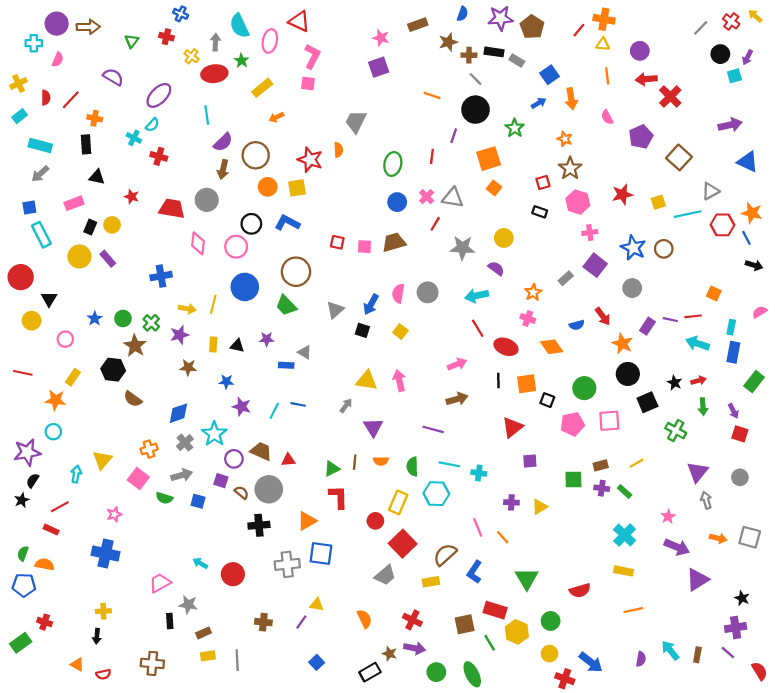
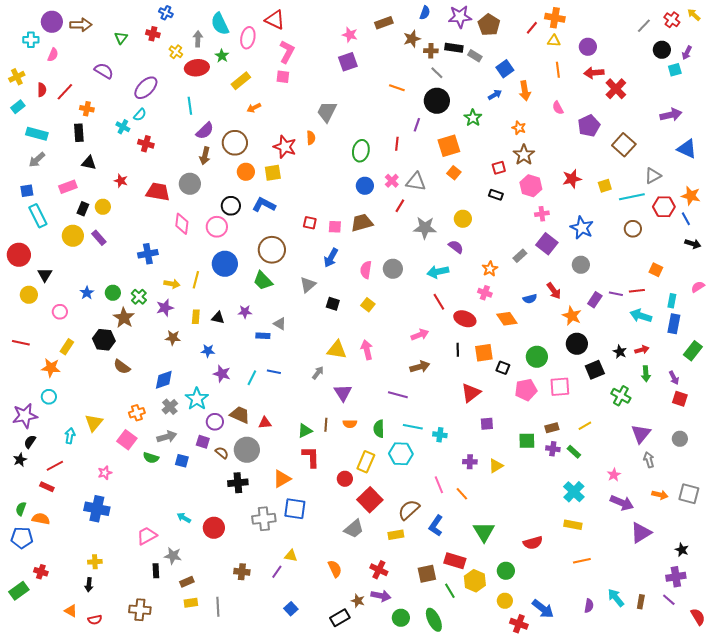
brown circle: (664, 249) -> (633, 229), moved
blue arrow: (371, 304) -> (331, 258), moved

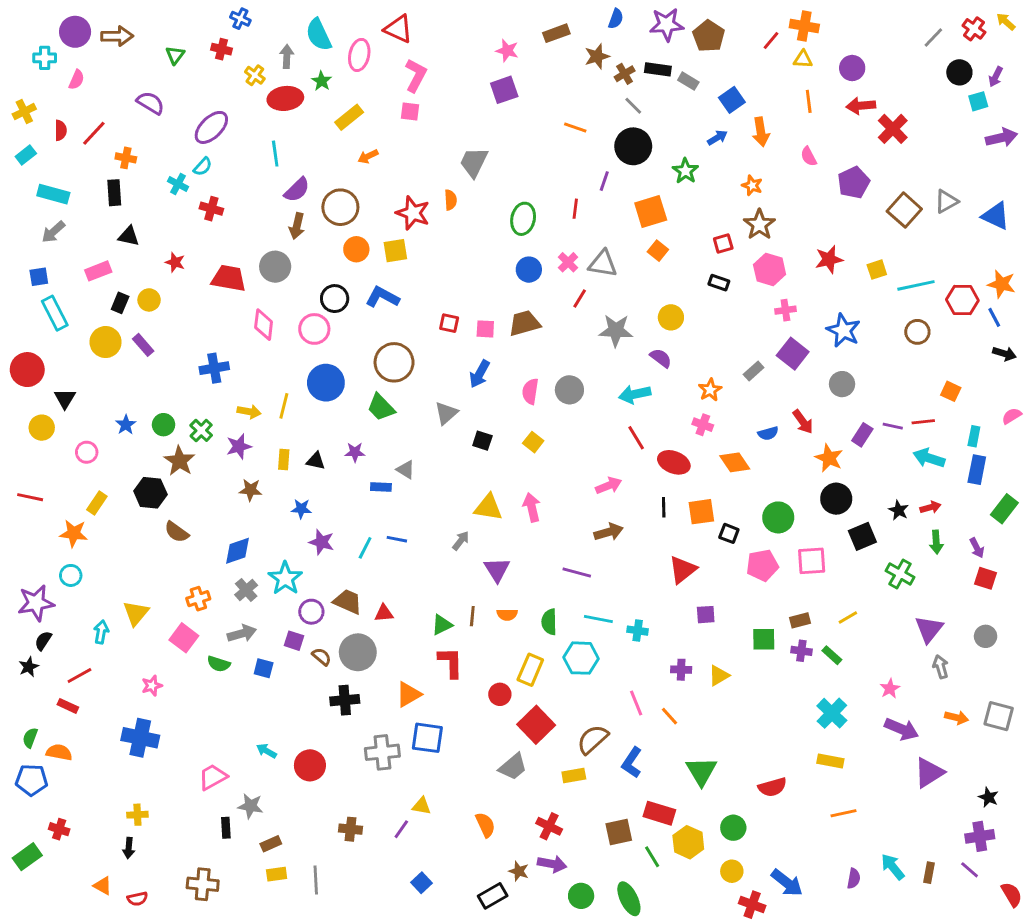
brown cross: (431, 51) -> (625, 74), turned -32
purple arrow: (671, 115) -> (1001, 138), moved
gray triangle: (653, 176) -> (946, 201), moved

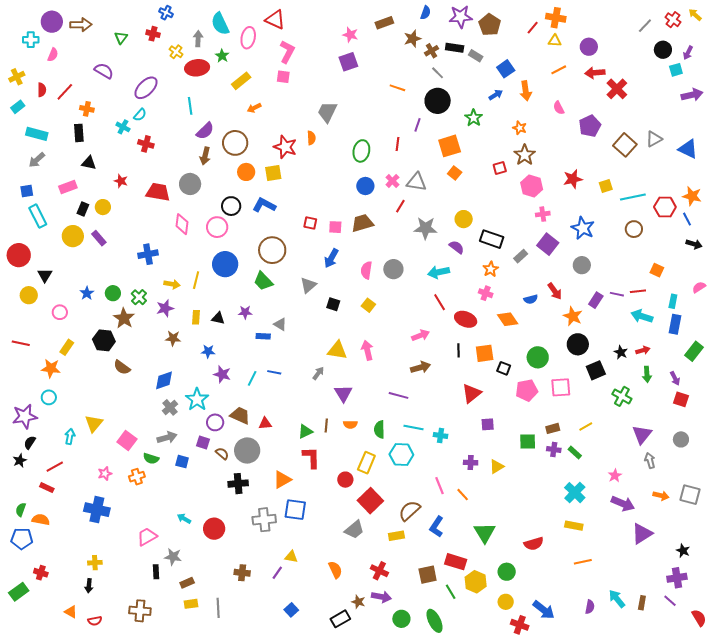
orange line: (809, 101) -> (559, 70), turned 70
black rectangle: (719, 283) -> (492, 239), moved, size x1.6
orange cross: (198, 599) -> (137, 477), moved

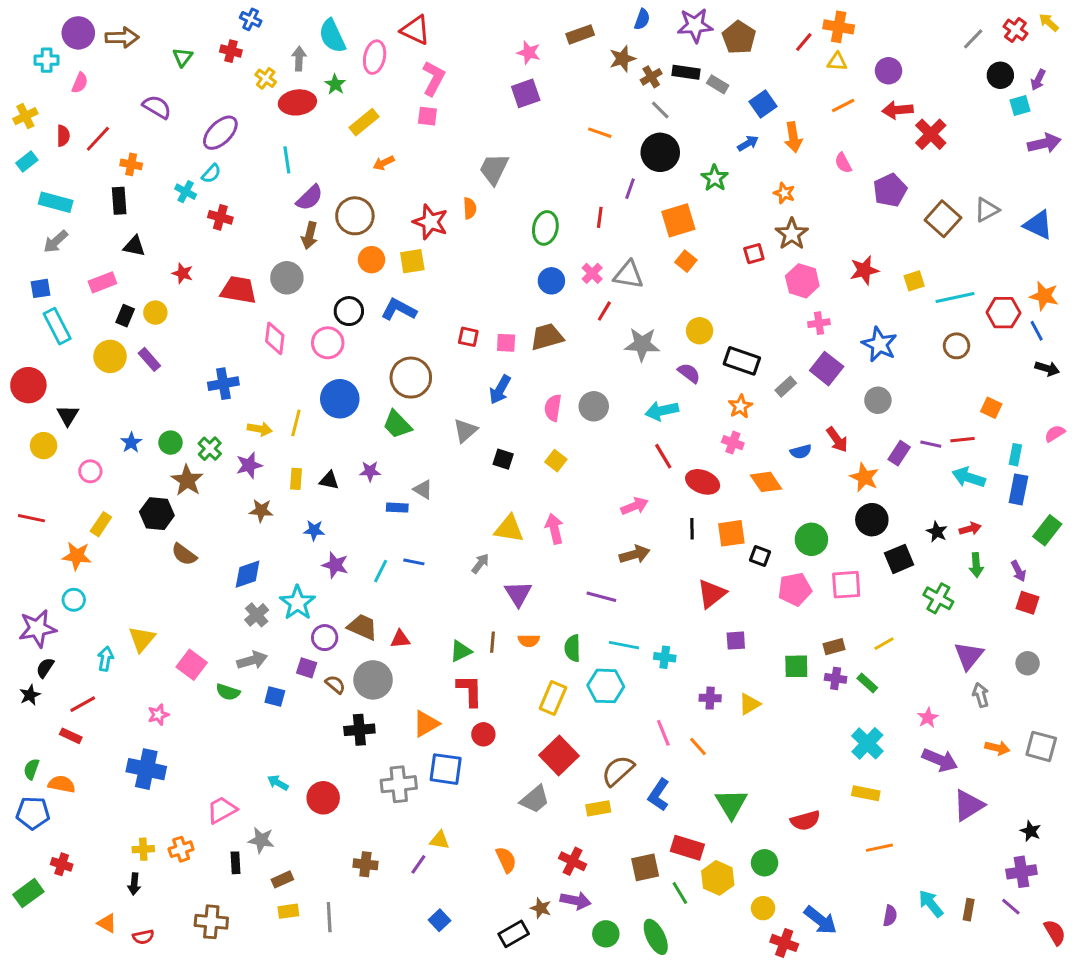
orange cross: (137, 477) -> (181, 849), moved
red circle: (345, 480) -> (483, 734), moved

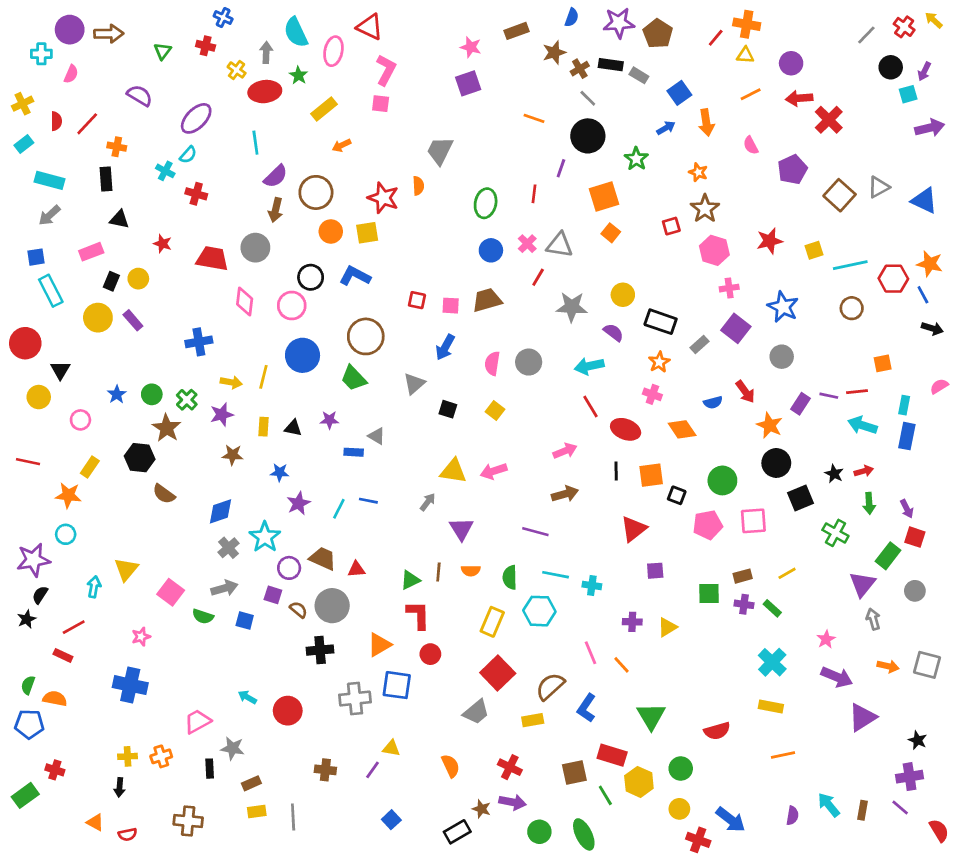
orange square: (991, 408) -> (883, 363), turned -36
pink arrow: (554, 529) -> (494, 471), turned -95
green rectangle: (1047, 530) -> (888, 556), moved
purple star: (335, 565) -> (298, 503), turned 30

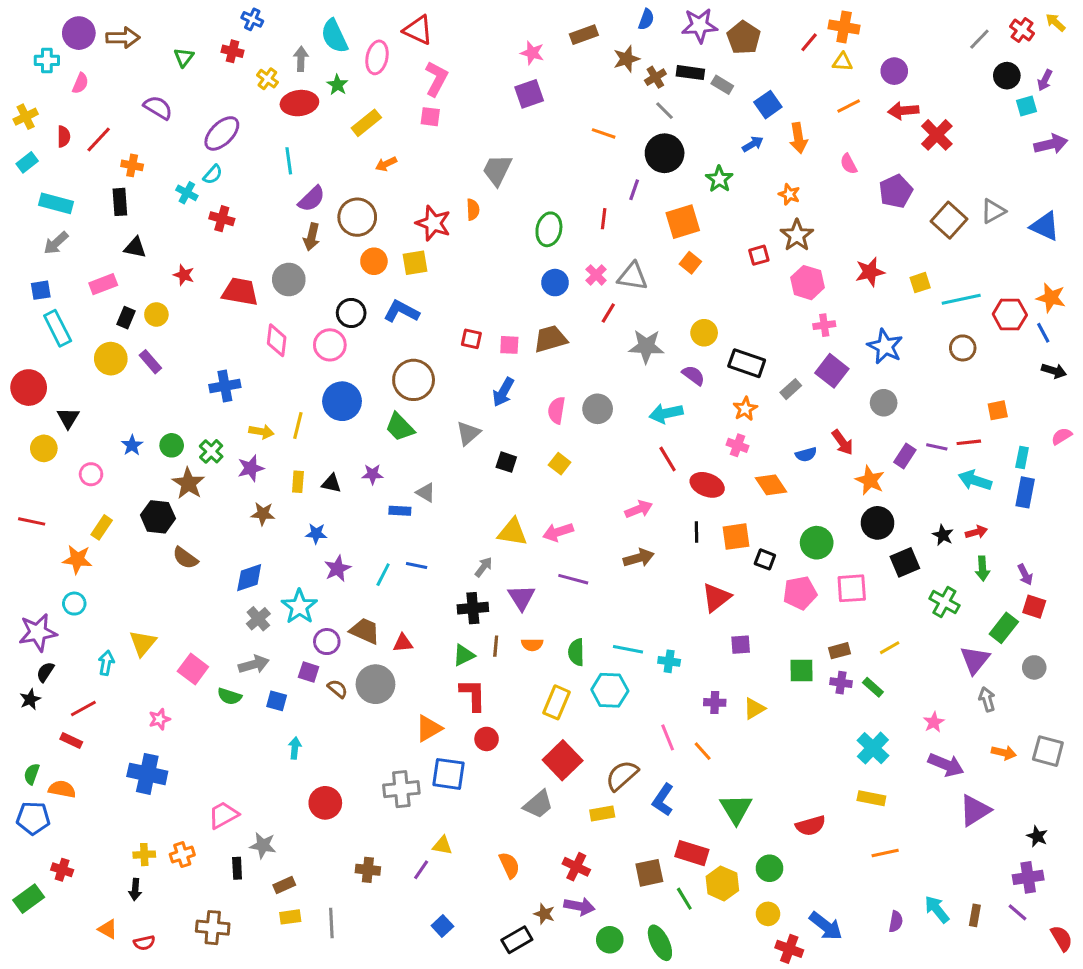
purple line: (535, 532) -> (573, 579), moved
black cross: (320, 650) -> (473, 608), moved
cyan arrow: (247, 697) -> (295, 748), moved, turned 66

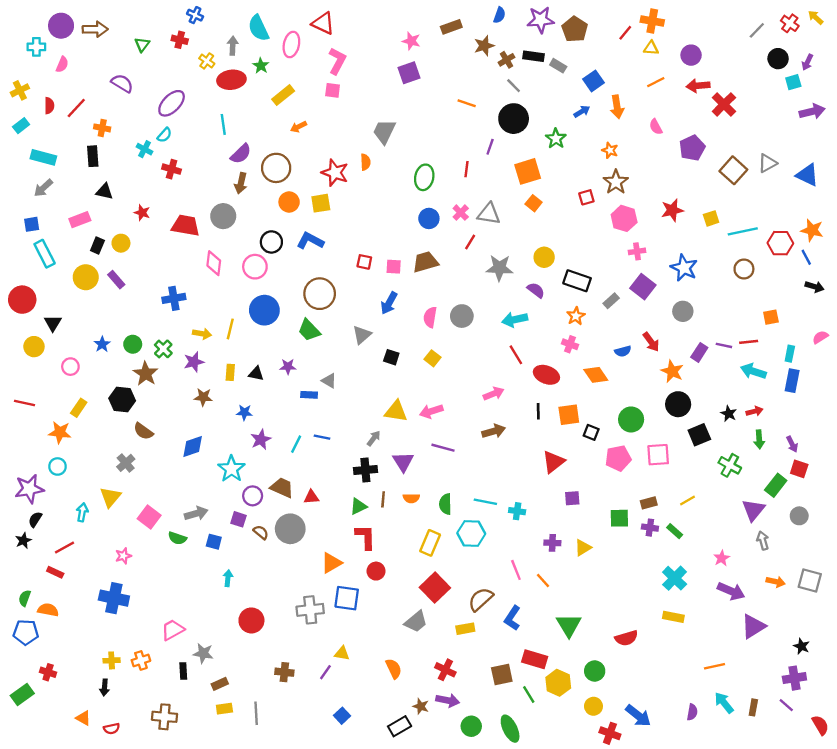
gray cross: (258, 619) -> (126, 463), moved
orange line: (885, 853) -> (715, 666), moved

